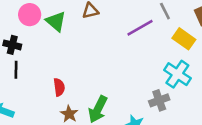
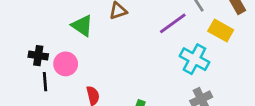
pink circle: (30, 15) -> (66, 64), moved
cyan cross: (177, 74) -> (194, 59), moved

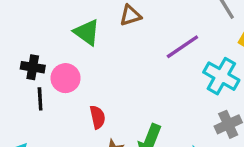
purple line: (173, 23) -> (182, 47), moved

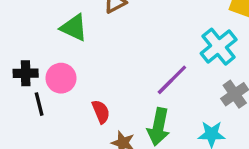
purple line: (182, 47) -> (172, 80), moved
cyan cross: (221, 76) -> (219, 47), turned 32

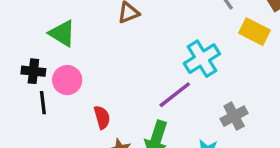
green triangle: (74, 28) -> (62, 33), moved
cyan cross: (219, 47) -> (202, 59), moved

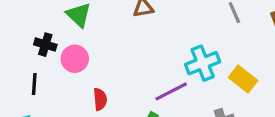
yellow rectangle: (255, 32) -> (243, 79), moved
black line: (43, 103) -> (34, 84), moved

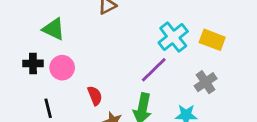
black line: (34, 84) -> (48, 108), moved

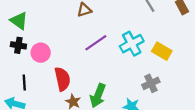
green triangle: (54, 29) -> (19, 21), moved
purple line: (154, 70) -> (96, 43), moved
red semicircle: (95, 96) -> (62, 79), size x1.5

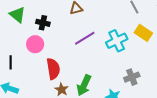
black cross: (18, 45) -> (43, 23), moved
yellow rectangle: (162, 51) -> (143, 33), moved
black line: (24, 83) -> (11, 62), moved

